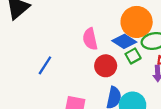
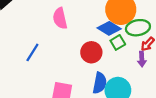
pink semicircle: (90, 39) -> (60, 18), moved

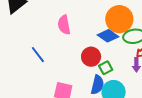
green square: (118, 42) -> (106, 68), moved
blue line: (32, 52) -> (38, 55), turned -72

